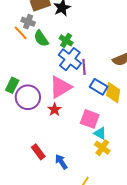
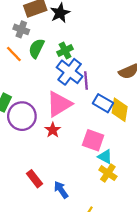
orange line: (21, 33) -> (14, 54), moved
green semicircle: (41, 38) -> (36, 48), turned 60
green cross: (66, 40) -> (65, 50), turned 32

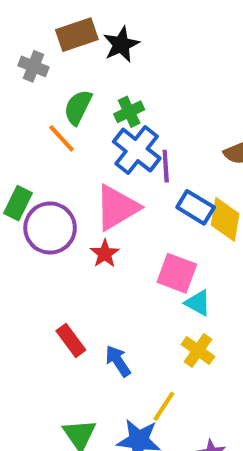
gray cross: (21, 29) -> (33, 66), moved
orange line: (14, 54) -> (62, 138), moved
yellow cross: (108, 173) -> (198, 351), moved

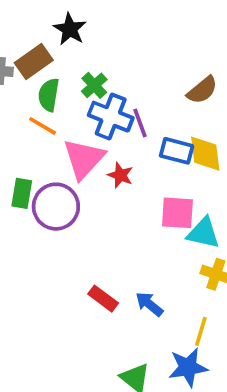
brown rectangle: (77, 35) -> (34, 62), moved
pink triangle: (117, 208) -> (84, 159), moved
red star: (105, 254) -> (120, 175), moved
cyan triangle: (198, 303) -> (203, 233), size x1.4

